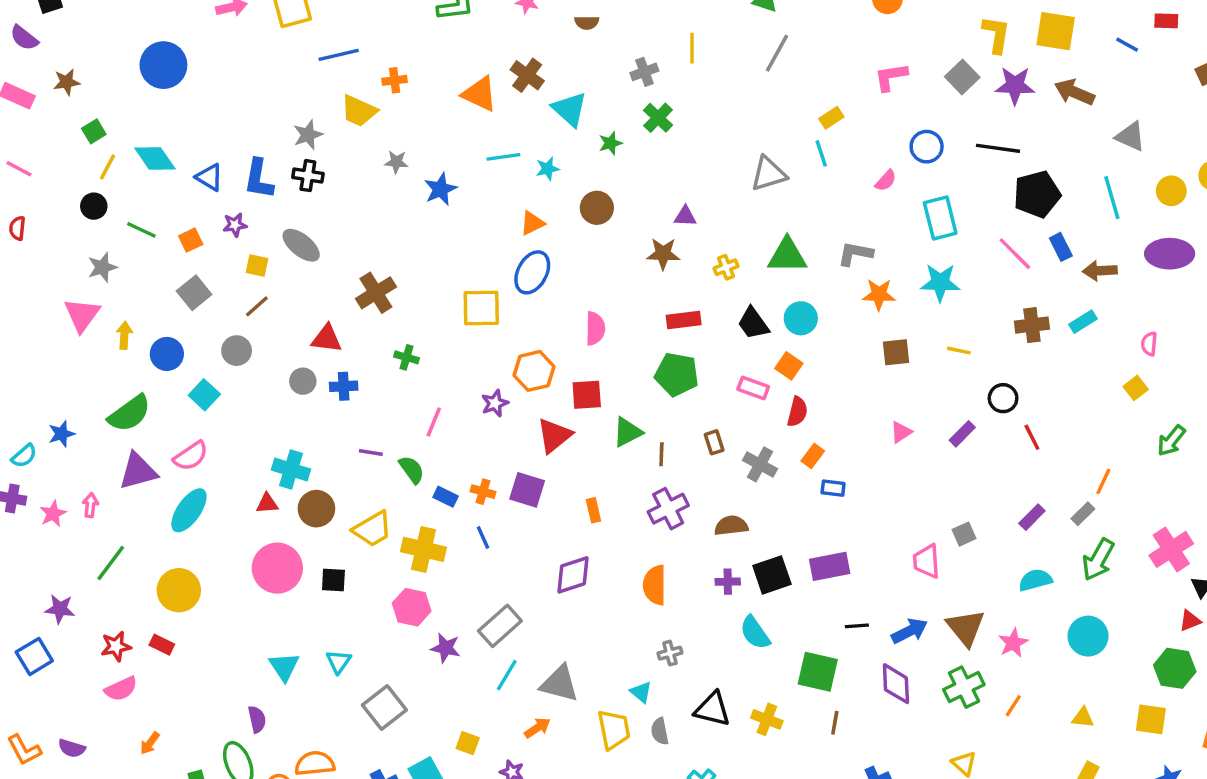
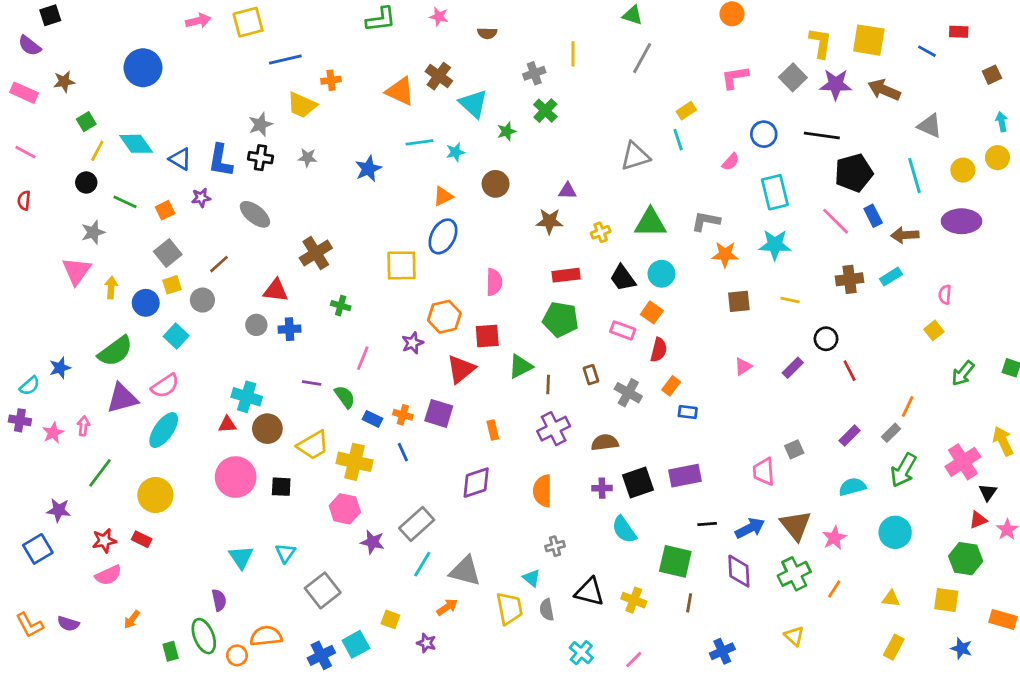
gray star: (396, 162) -> (307, 158), moved
yellow square: (257, 266) -> (172, 285), moved, turned -30

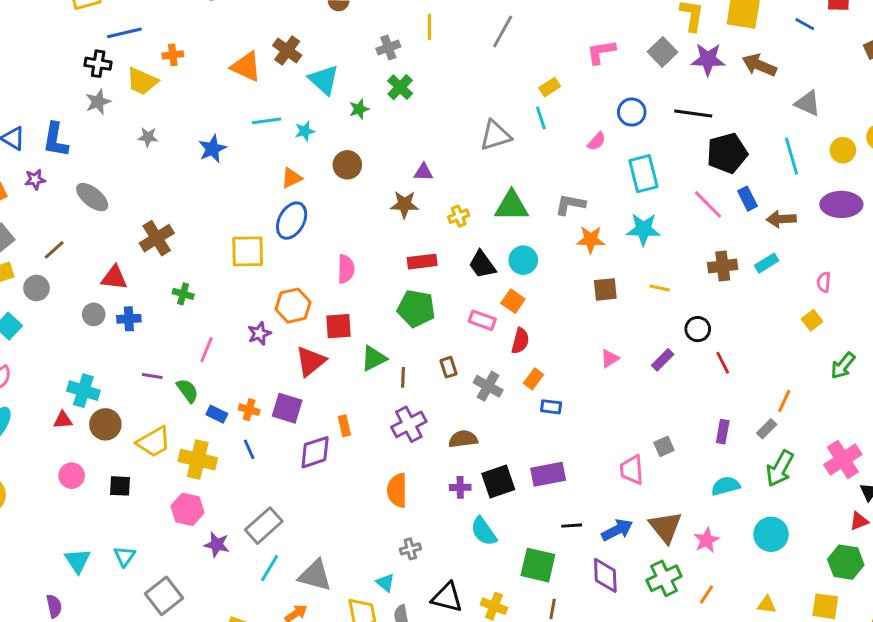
black cross: (260, 158) -> (98, 64), moved
purple rectangle: (850, 436) -> (723, 432), turned -35
pink circle: (236, 477) -> (72, 476), size x0.6
purple diamond: (476, 483) -> (315, 452), moved

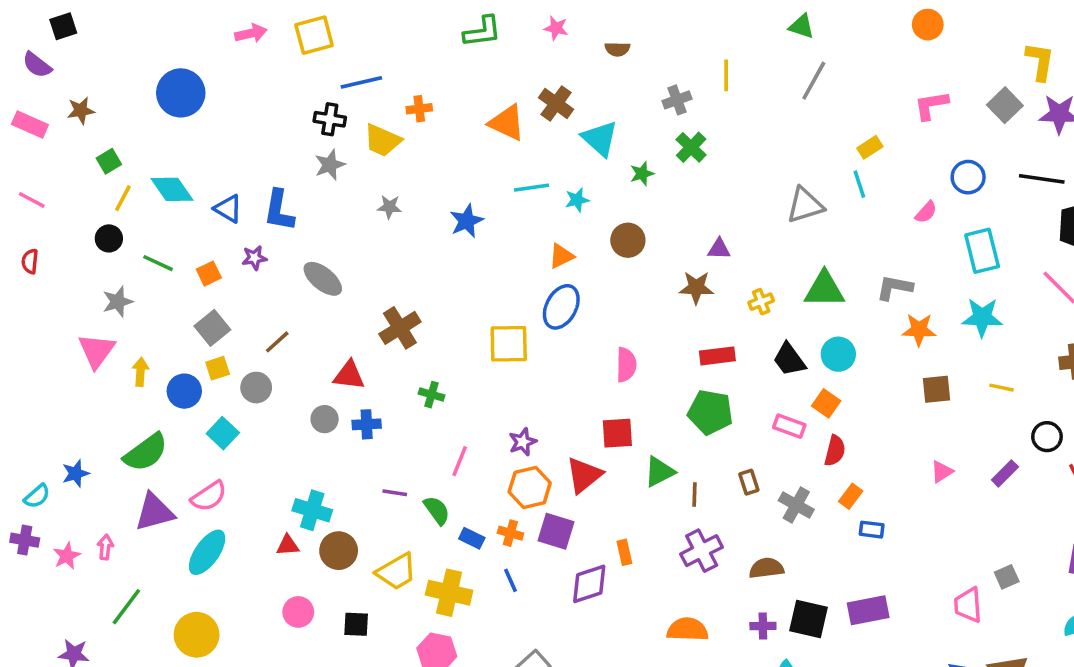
orange hexagon: (293, 306) -> (530, 487), moved
black square: (498, 482) -> (809, 619), turned 32
orange semicircle: (397, 490) -> (688, 630), turned 92

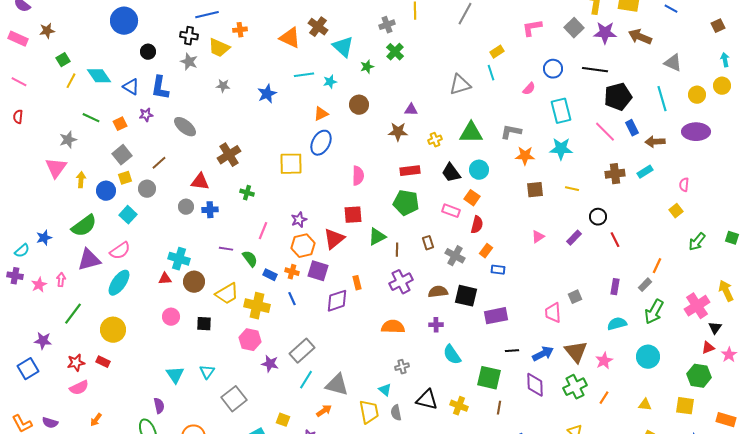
blue circle: (181, 93) -> (124, 21), moved
gray star: (330, 165) -> (189, 62), turned -30
black circle: (109, 238) -> (148, 52), moved
black square: (809, 619) -> (466, 296), moved

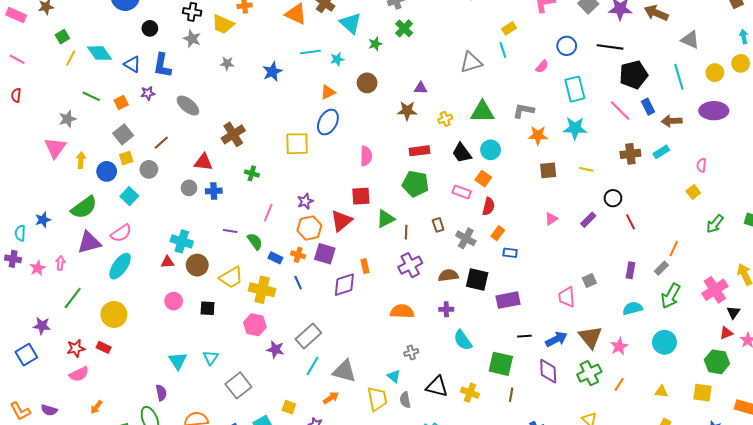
cyan semicircle: (22, 251) -> (20, 233), turned 133

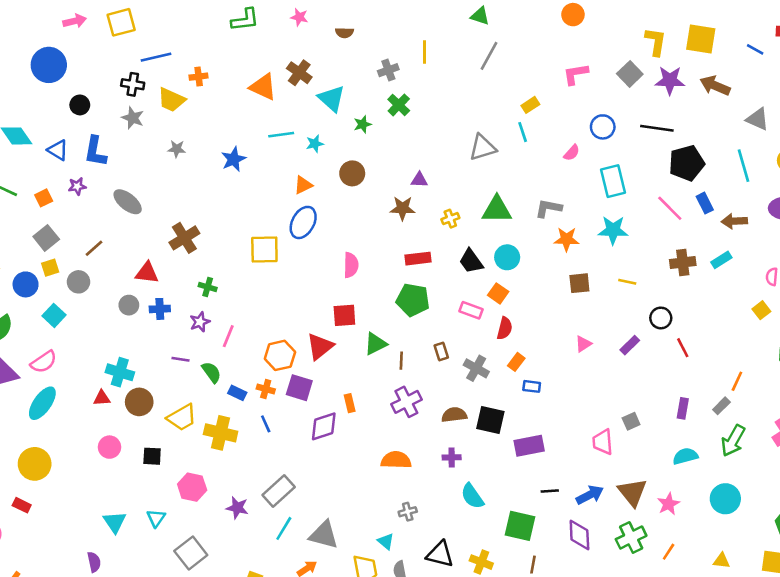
purple star: (305, 201) -> (200, 322), moved
pink hexagon: (255, 325) -> (192, 487), moved

